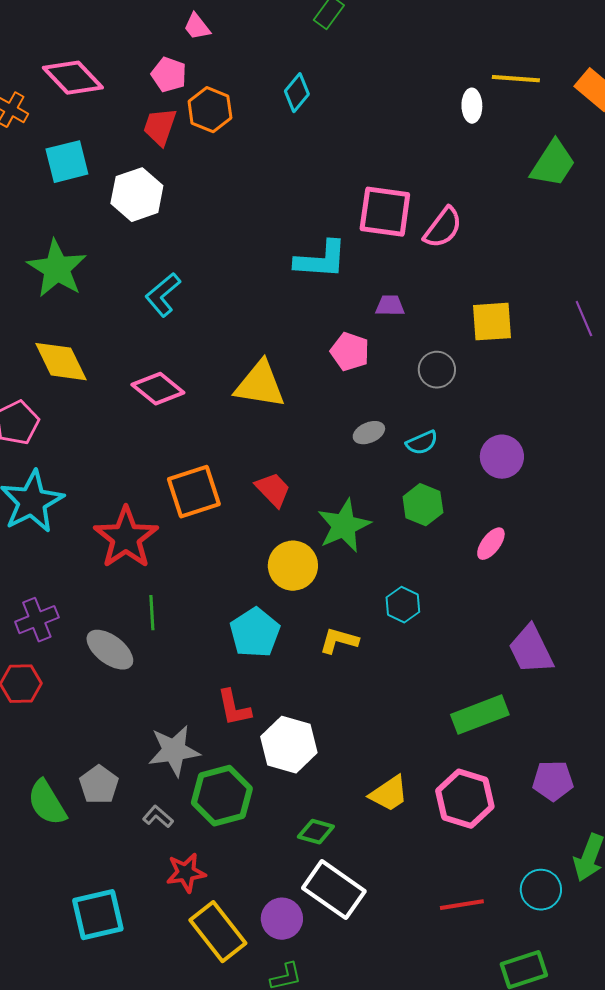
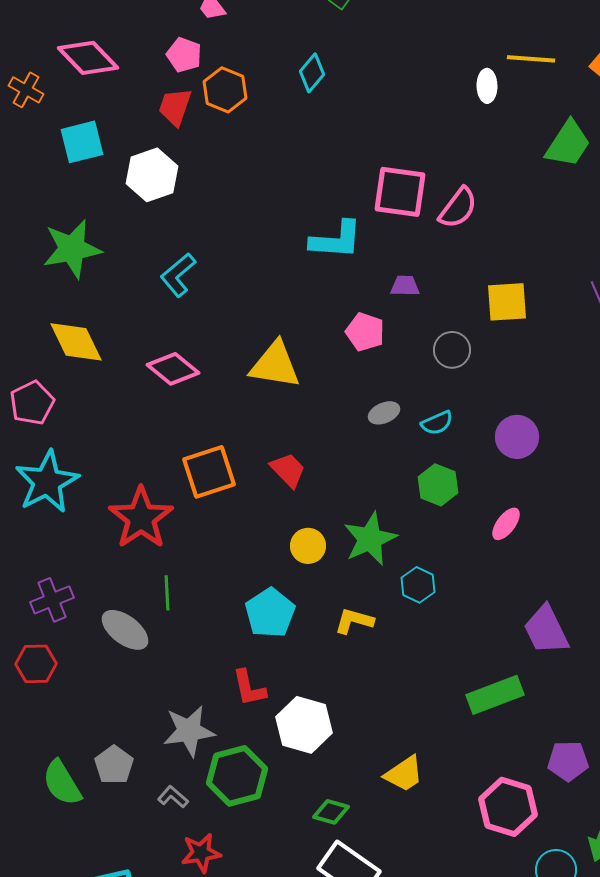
green star: (57, 269) -> (72, 249), turned 30
green star: (344, 526) -> (370, 539), moved
yellow circle: (293, 566) -> (308, 546), size x0.7
pink hexagon: (465, 799) -> (508, 807), moved

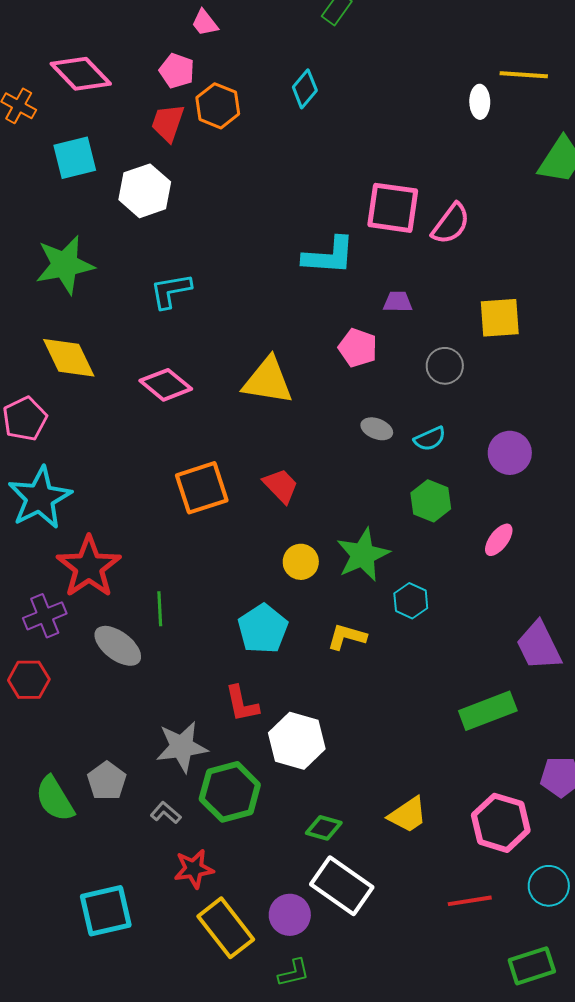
cyan L-shape: (178, 275) -> (171, 291), turned 30
gray ellipse: (384, 413) -> (377, 429), turned 44
red star: (141, 518) -> (89, 567), moved
yellow trapezoid: (404, 774) -> (408, 815), moved

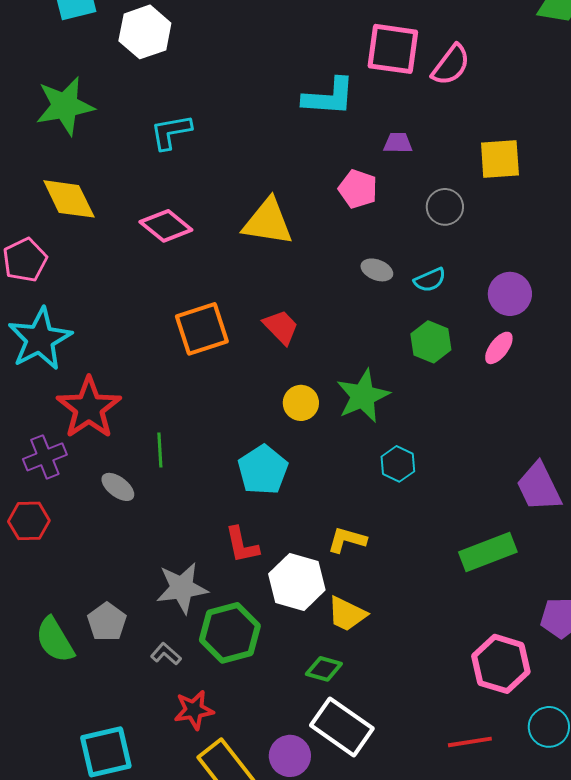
pink ellipse: (499, 540) -> (499, 348), moved
cyan hexagon: (411, 601) -> (398, 464), moved
yellow L-shape: (347, 637) -> (347, 540), moved
gray ellipse: (118, 646) -> (118, 487), size x0.7
yellow trapezoid: (408, 815) -> (347, 614), moved, turned 60

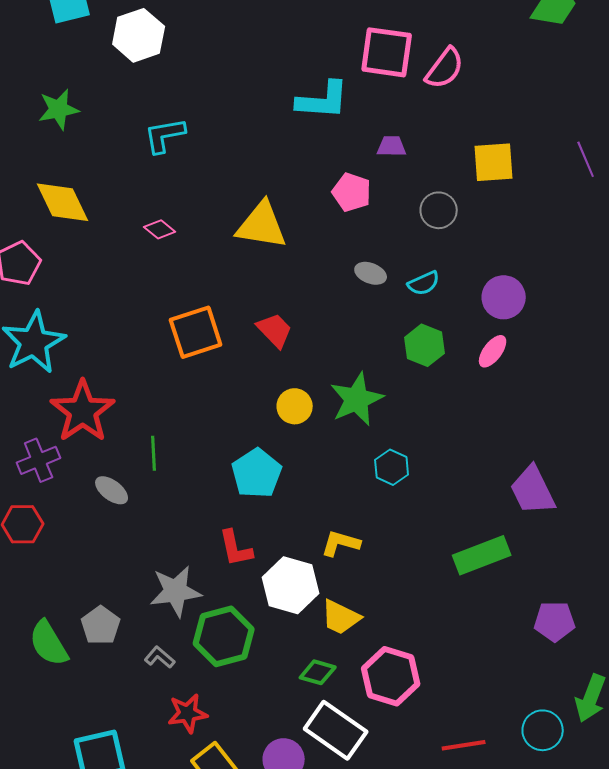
green star: (65, 106) -> (59, 109), size x0.7
pink diamond: (166, 226) -> (160, 229), size x0.6
pink hexagon: (501, 664) -> (391, 676), moved

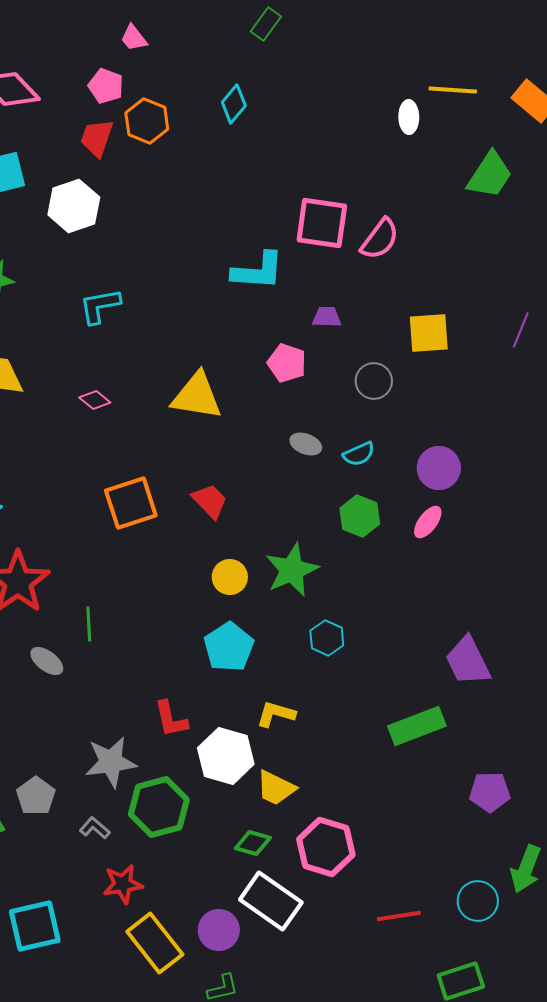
purple line: (586, 159) -> (521, 330), turned 45
cyan pentagon: (257, 473) -> (229, 647), moved

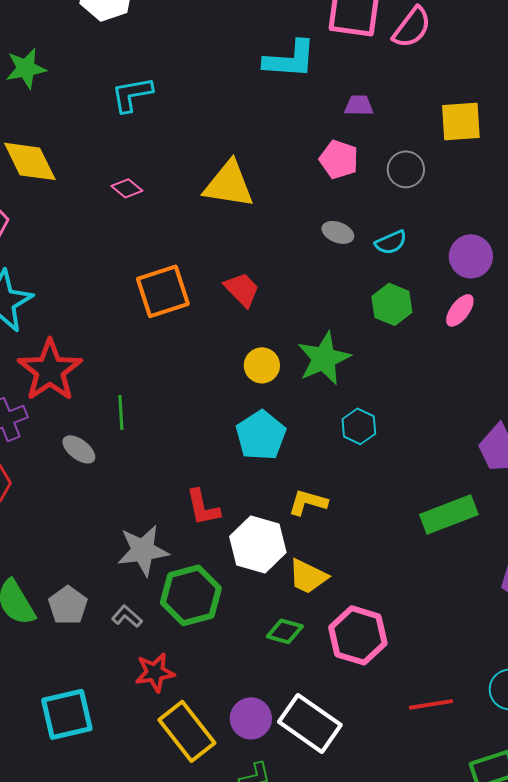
pink pentagon: (287, 363) -> (339, 159), moved
gray pentagon: (36, 796) -> (68, 605), moved
white rectangle: (271, 901) -> (310, 723), moved

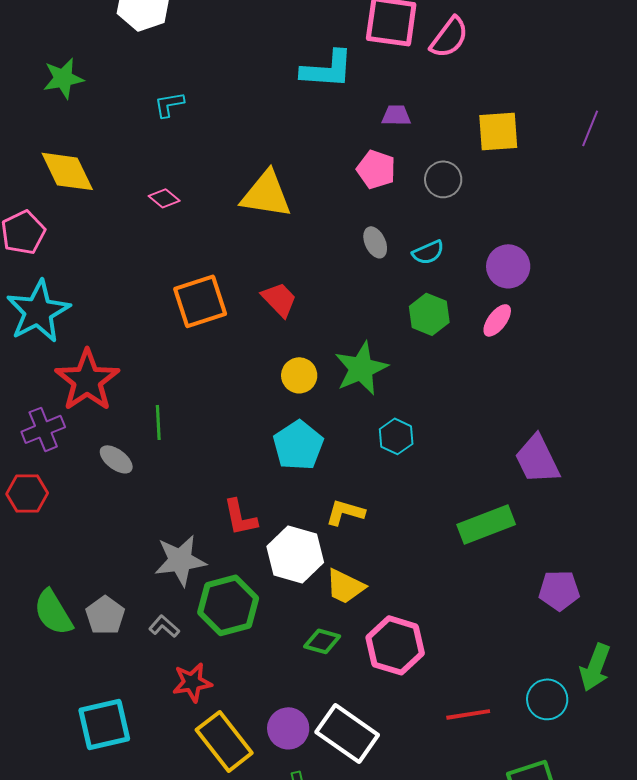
cyan L-shape: (132, 94) -> (169, 104), size x0.7
gray ellipse: (338, 232) -> (375, 242), turned 44

